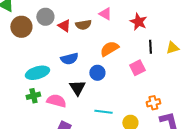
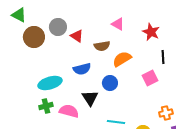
brown semicircle: (83, 25) -> (102, 46), moved

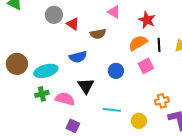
brown circle: (34, 37) -> (17, 64), moved
orange semicircle: (122, 59) -> (138, 43), moved
blue circle: (110, 83) -> (116, 71), moved

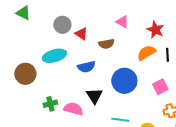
pink square: (146, 66) -> (160, 87), moved
cyan ellipse: (46, 71) -> (54, 56), moved
blue circle: (116, 71) -> (124, 81), size x1.6

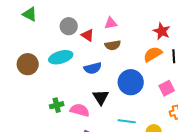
pink triangle: (122, 22) -> (111, 23), moved, turned -40
brown circle: (25, 74) -> (28, 64), moved

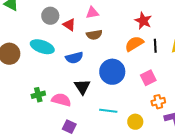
cyan ellipse: (61, 57) -> (42, 47), turned 35

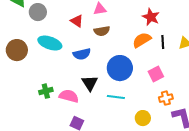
gray circle: (50, 16) -> (38, 12), moved
cyan line: (108, 111) -> (116, 97), moved

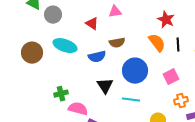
brown semicircle: (102, 31) -> (117, 43), moved
orange semicircle: (142, 40) -> (157, 43), turned 84
pink semicircle: (69, 96) -> (78, 109), moved

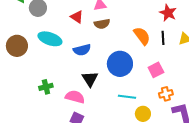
red star: (166, 20) -> (168, 13), moved
brown semicircle: (117, 43) -> (102, 24), moved
cyan line: (131, 100) -> (127, 97), moved
pink semicircle: (78, 109) -> (75, 97), moved

